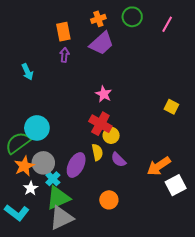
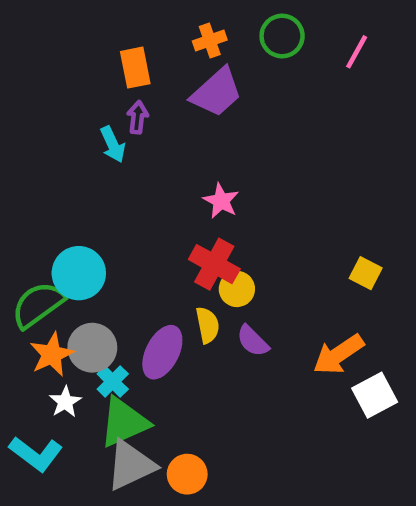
cyan arrow: (27, 72) -> (113, 144), moved
yellow square: (171, 107) -> (366, 273), moved
orange circle: (109, 200) -> (187, 474), moved

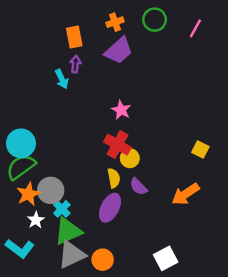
cyan circle: (79, 273) -> (21, 143), moved
purple ellipse: (162, 352) -> (110, 208), moved
white square: (375, 395) -> (166, 258), moved

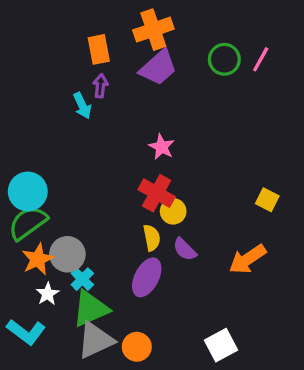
green circle: (155, 20) -> (224, 59), moved
orange cross: (115, 22) -> (153, 30), size x1.6
pink line: (195, 28) -> (261, 59), moved

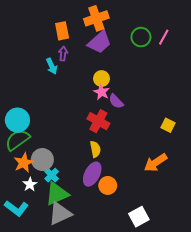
yellow circle: (173, 211) -> (102, 79), moved
purple semicircle: (185, 249) -> (116, 101), moved
orange circle: (137, 347) -> (108, 185), moved

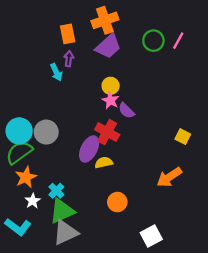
yellow semicircle: (95, 149) -> (104, 163), turned -91
gray circle: (42, 160) -> (46, 132), moved
purple ellipse: (92, 174) -> (89, 149), moved

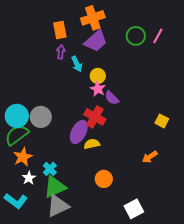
cyan arrow: (56, 72) -> (77, 64), moved
orange arrow: (169, 177) -> (150, 157), size x0.7

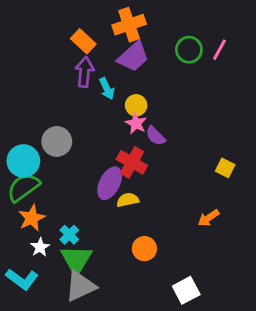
orange rectangle: (60, 30) -> (83, 41), turned -36
purple arrow: (61, 52) -> (85, 72), size x1.5
gray circle: (41, 117) -> (57, 141), moved
green triangle: (55, 187) -> (76, 260), turned -35

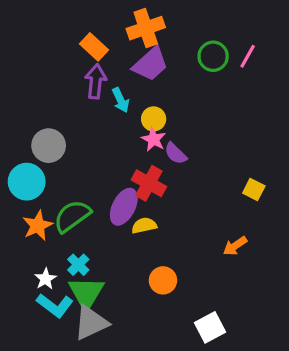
gray circle: (57, 141) -> (49, 146), moved
green semicircle: (23, 187) -> (72, 216), moved
orange star: (32, 218) -> (38, 226), moved
cyan L-shape: (22, 279) -> (55, 305), moved

